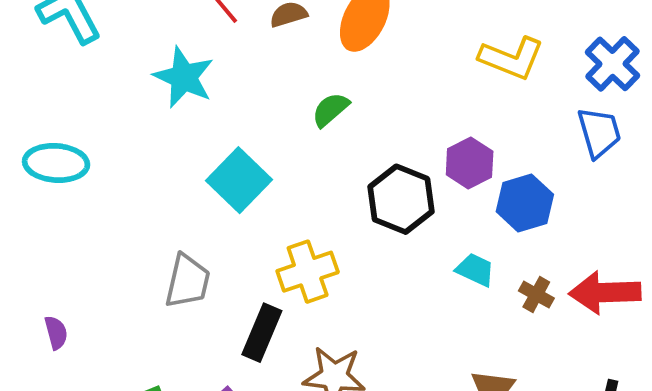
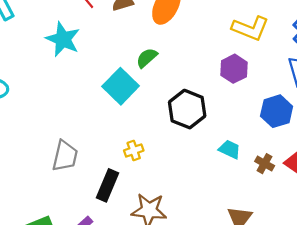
purple hexagon: (470, 163) -> (234, 69), moved
cyan square: (239, 180) -> (121, 86), moved
blue hexagon: (525, 203) -> (277, 111), moved
yellow cross: (308, 272) -> (134, 150), size x0.6

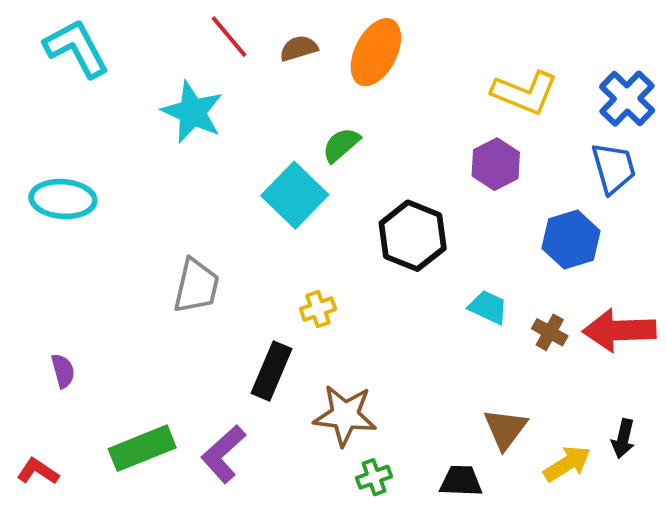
gray trapezoid: (65, 156) -> (196, 286), moved

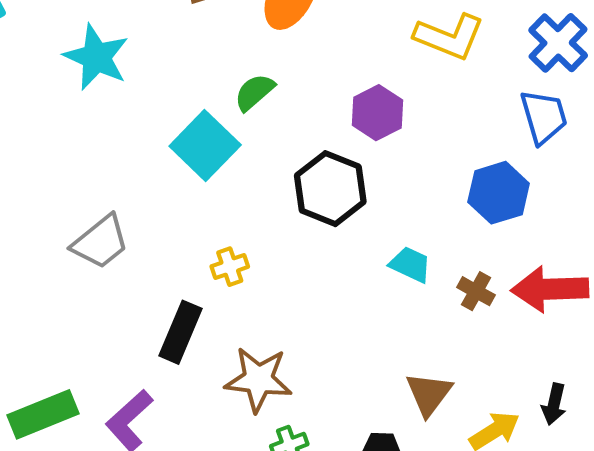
purple hexagon: (496, 164) -> (377, 113), moved
gray trapezoid: (196, 286) -> (100, 242), turned 38

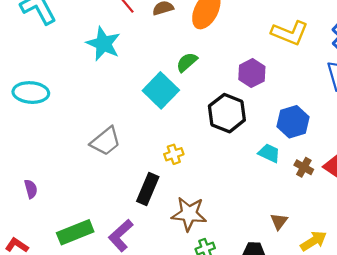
blue hexagon: (499, 193) -> (293, 122), moved
brown triangle: (429, 394) -> (279, 221), size x0.7

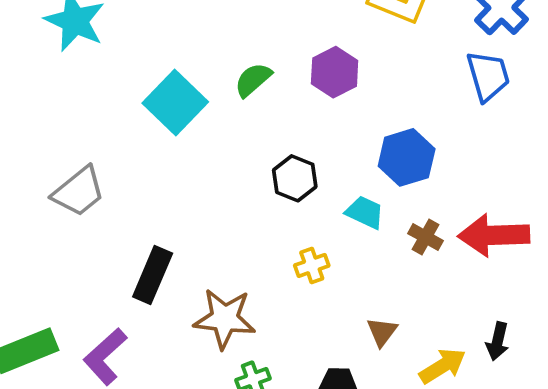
green semicircle: (187, 62) -> (253, 80), moved
black hexagon: (227, 113) -> (295, 178), moved, size x0.7
yellow cross: (174, 154) -> (312, 265), moved

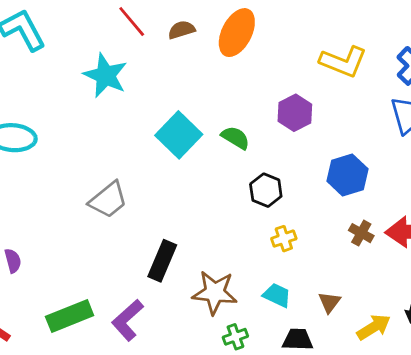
green semicircle: (253, 80) -> (235, 138), moved, turned 72
cyan trapezoid: (365, 212) -> (277, 295), moved
yellow cross: (312, 265) -> (284, 239), moved

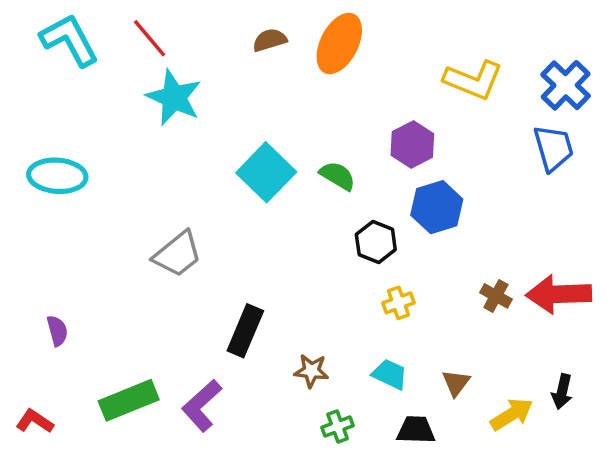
red line: (132, 21) -> (150, 38), moved
blue hexagon: (347, 175) -> (437, 207), moved
brown star: (215, 292) -> (311, 371), size x0.6

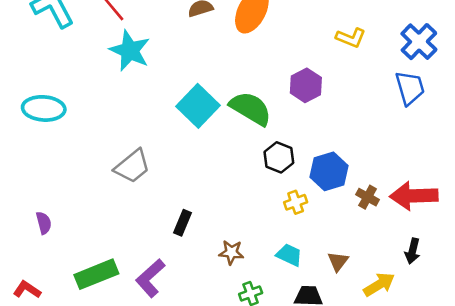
yellow L-shape: (473, 80) -> (351, 38), size x0.7
green semicircle: (338, 176) -> (251, 108), size x1.6
blue hexagon: (437, 207) -> (329, 171), moved
black rectangle: (245, 331) -> (182, 223), size x0.7
black arrow: (562, 392) -> (413, 251), moved

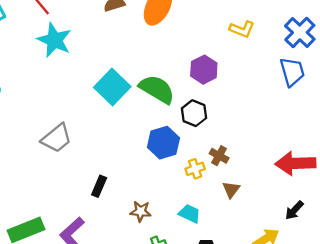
black hexagon: (279, 157) -> (194, 113), moved
blue hexagon: (329, 171) -> (163, 143), moved
brown cross: (368, 197) -> (219, 156), moved
black arrow: (413, 251) -> (294, 210), turned 30
brown triangle: (338, 261) -> (231, 190), moved

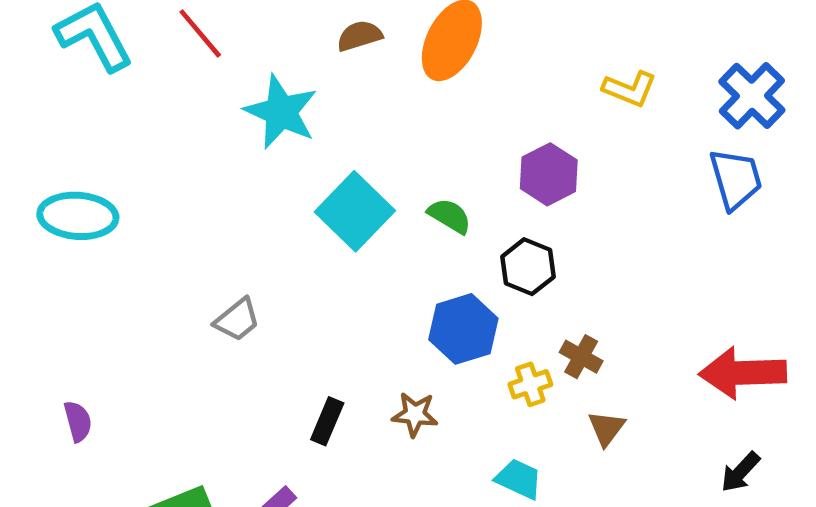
cyan star: (54, 40) -> (281, 112), moved
green semicircle: (157, 89) -> (450, 216), size x0.6
gray trapezoid: (57, 138) -> (237, 320), size x0.7
brown star: (141, 211) -> (415, 414), moved

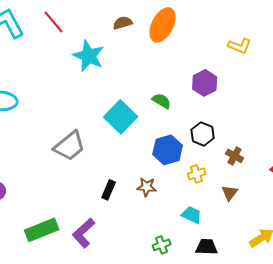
cyan square: (355, 211) -> (121, 117), moved
black hexagon: (528, 267) -> (203, 134), moved
gray trapezoid: (237, 320) -> (70, 146), size x1.6
brown cross: (581, 357) -> (235, 156), moved

